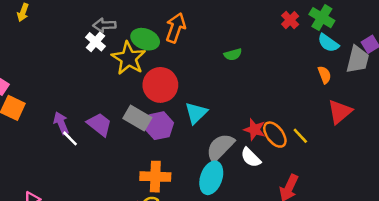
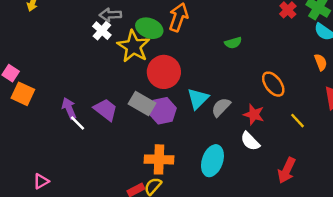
orange ellipse: (275, 135) -> (273, 84), moved
gray semicircle: (220, 147) -> (221, 107), moved, size x0.7

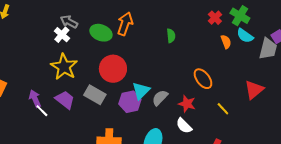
gray arrow: (110, 15) -> (69, 22), turned 30
green semicircle: (233, 43) -> (171, 36), moved, turned -80
yellow star: (133, 46) -> (64, 67), moved
orange semicircle: (321, 62) -> (226, 42), moved
purple hexagon: (163, 111) -> (130, 102), moved

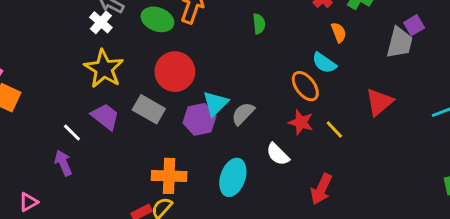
cyan semicircle: (245, 36) -> (324, 63), moved
purple arrow: (35, 99) -> (63, 163), moved
red star: (187, 104) -> (301, 122), moved

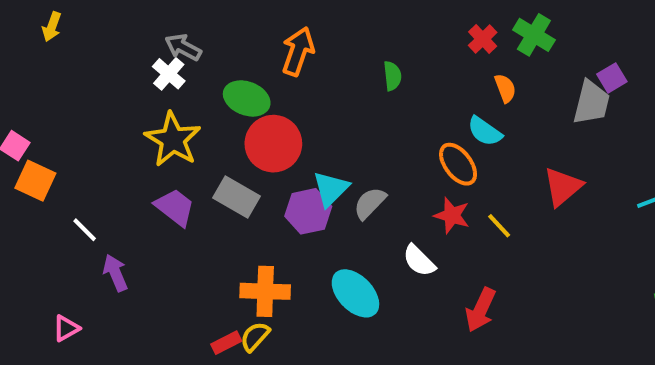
green ellipse: (157, 19) -> (247, 98), moved
white line: (72, 132) -> (85, 230), moved
cyan ellipse: (233, 177) -> (355, 293), turned -63

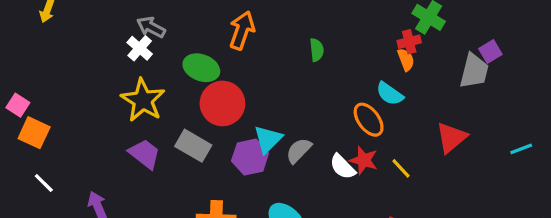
red cross: (483, 39) -> (409, 42), moved, turned 30
white line: (85, 230) -> (44, 183), moved
white semicircle: (419, 261) -> (343, 167), moved

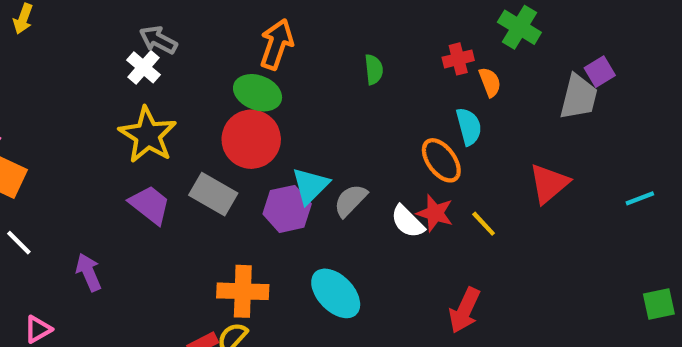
red cross: (409, 42) -> (458, 59), moved
green ellipse: (201, 68) -> (258, 93), moved
cyan semicircle: (390, 94) -> (469, 127), turned -140

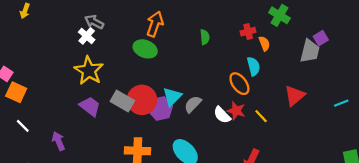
red circle: (251, 139) -> (142, 100), moved

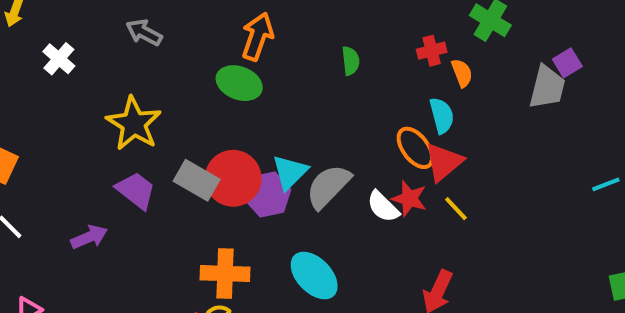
white cross: (87, 36) -> (59, 59), moved
red triangle: (295, 96) -> (444, 162), moved
gray semicircle: (193, 104) -> (328, 186), size x1.4
purple arrow: (58, 141) -> (89, 237), moved, turned 90

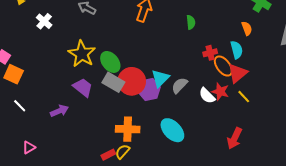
red cross: (432, 51) -> (210, 53), moved
green ellipse: (239, 83) -> (110, 62), moved, turned 30
gray semicircle: (328, 186) -> (180, 85), size x0.7

